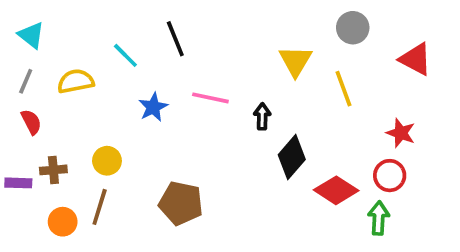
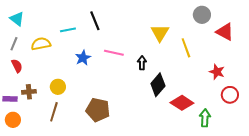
gray circle: (353, 28) -> (202, 15), moved
cyan line: (125, 55) -> (68, 30), turned -56
red circle: (390, 176) -> (230, 95), moved
orange circle: (63, 222) -> (13, 120), moved

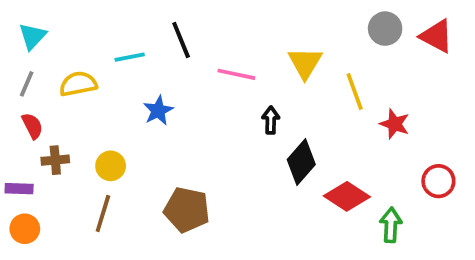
cyan triangle: (17, 19) -> (32, 36), turned 35
red triangle: (225, 32) -> (437, 36), moved
pink line: (114, 53) -> (236, 74), moved
red star: (217, 72) -> (395, 124), moved
brown cross: (29, 92) -> (55, 160), moved

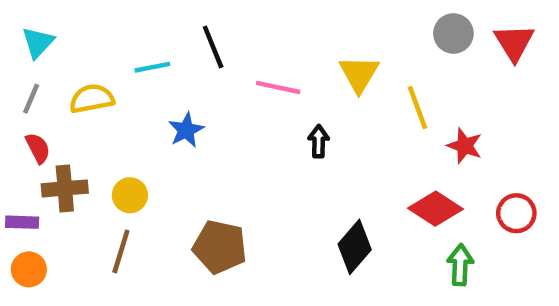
red triangle: (437, 36) -> (514, 42), turned 30
brown cross: (55, 160) -> (65, 188), size x1.4
black diamond: (301, 162) -> (355, 247), moved
red diamond: (347, 196) -> (435, 209), moved

